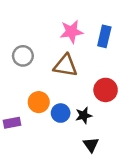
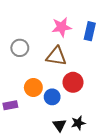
red circle: (106, 90) -> (73, 82), moved
black star: (84, 115) -> (78, 123), moved
black triangle: (91, 145) -> (59, 125), moved

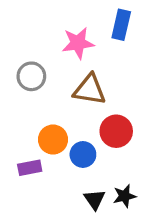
pink star: (62, 27) -> (78, 43), moved
blue rectangle: (90, 31) -> (121, 25), moved
purple rectangle: (10, 105) -> (30, 168), moved

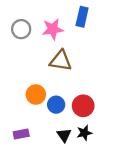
gray circle: (31, 76) -> (21, 29), moved
red circle: (116, 131) -> (83, 106), moved
purple rectangle: (30, 168) -> (21, 134), moved

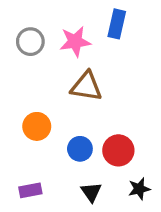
orange circle: (36, 95) -> (37, 126), moved
black star: (84, 133) -> (139, 189), moved

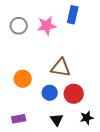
brown triangle: (86, 86) -> (61, 68), moved

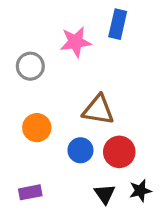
gray circle: (19, 26) -> (30, 66), moved
black triangle: (57, 120) -> (105, 194), moved

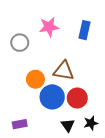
blue rectangle: (118, 24) -> (85, 30), moved
orange circle: (37, 128) -> (35, 79), moved
blue circle: (80, 150) -> (52, 97), size x1.5

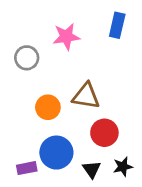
blue rectangle: (85, 30) -> (117, 25), moved
blue circle: (52, 97) -> (56, 153), moved

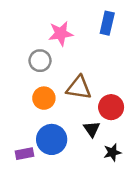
gray circle: (27, 58) -> (40, 61), moved
red circle: (104, 133) -> (111, 107), moved
black triangle: (92, 169) -> (92, 129), moved

